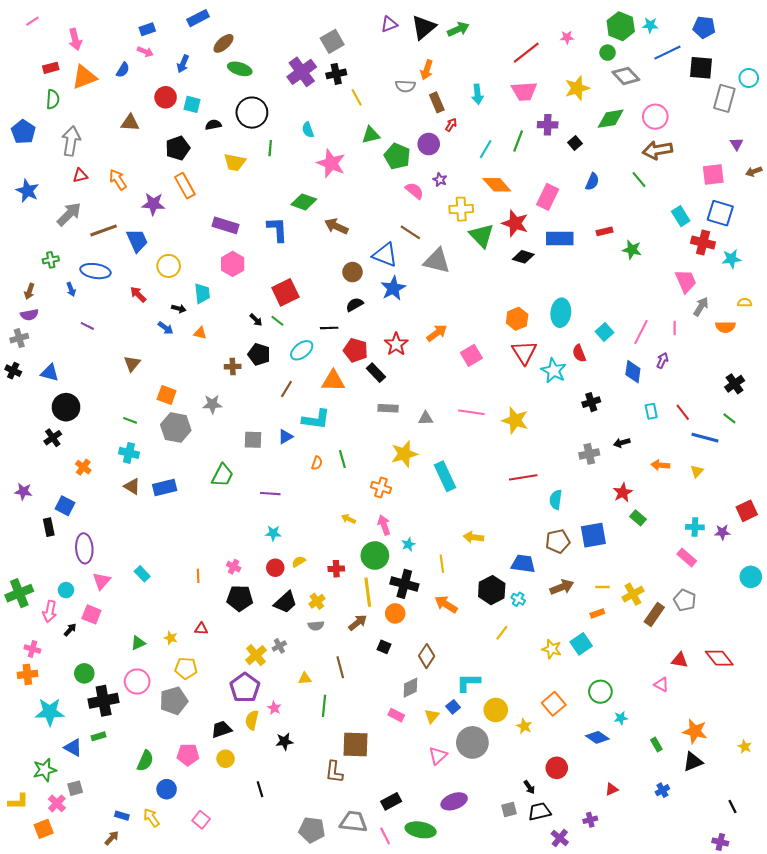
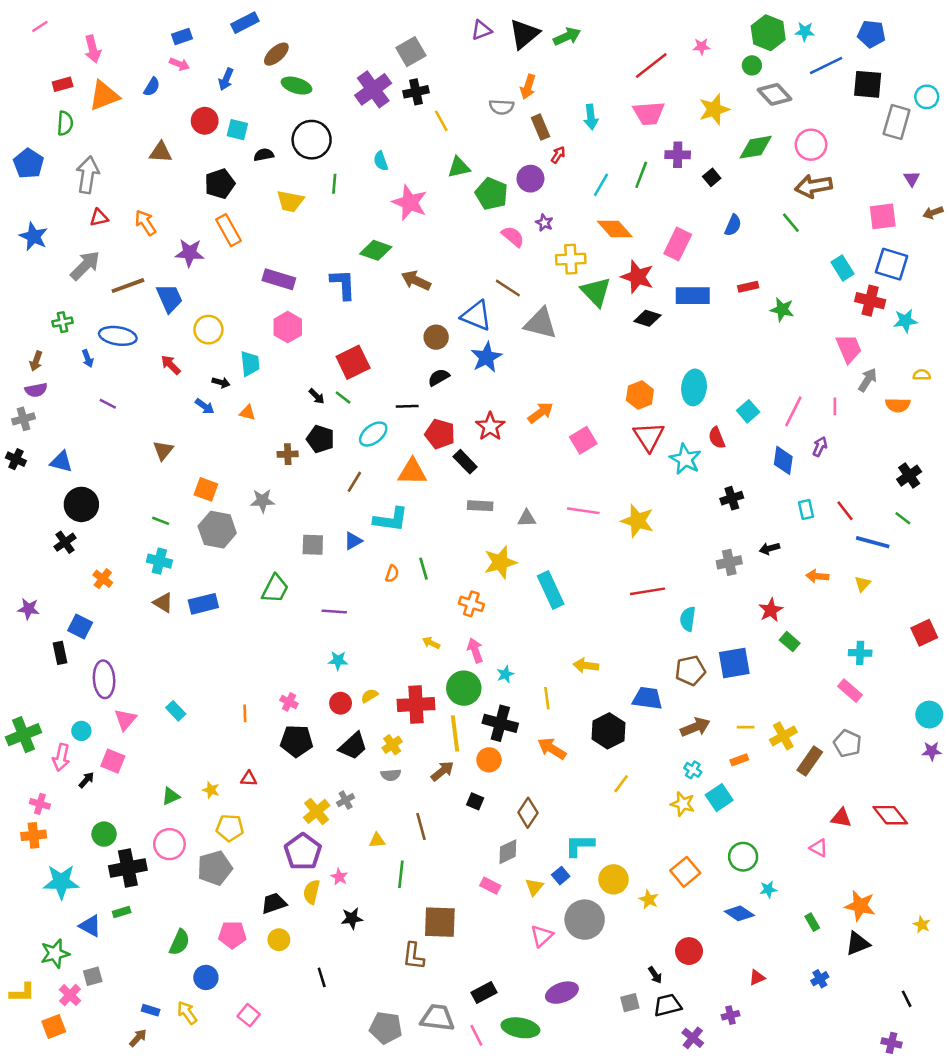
purple star: (722, 532) -> (932, 751), moved
red cross: (336, 569) -> (416, 704), size x1.8
cyan cross: (518, 599) -> (693, 770), moved

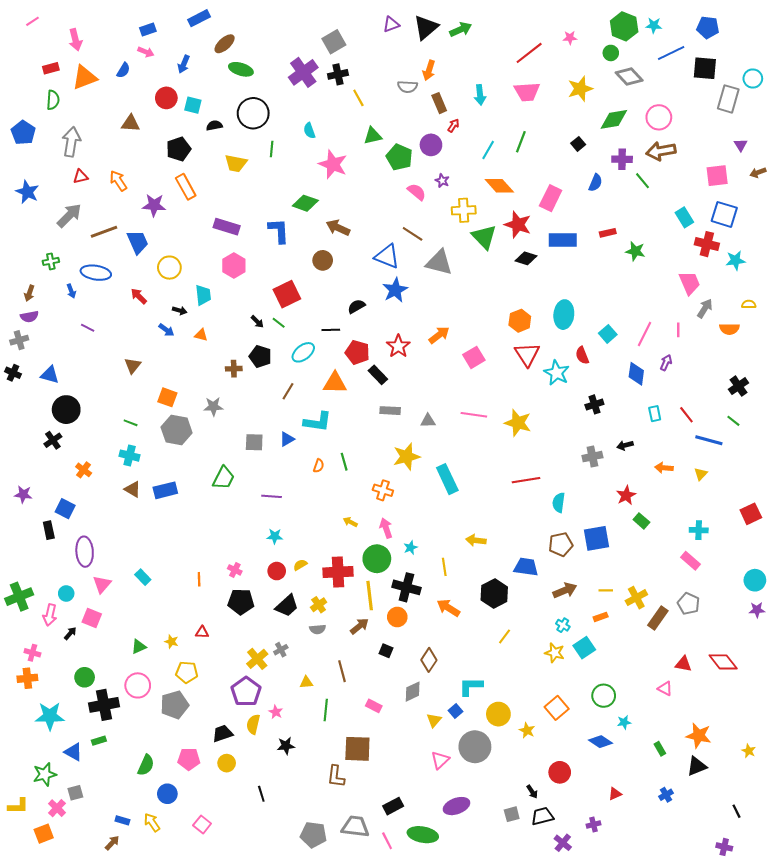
purple cross: (678, 155) -> (622, 159), moved
brown circle: (436, 337) -> (323, 260), moved
pink rectangle: (490, 886) -> (374, 706), moved

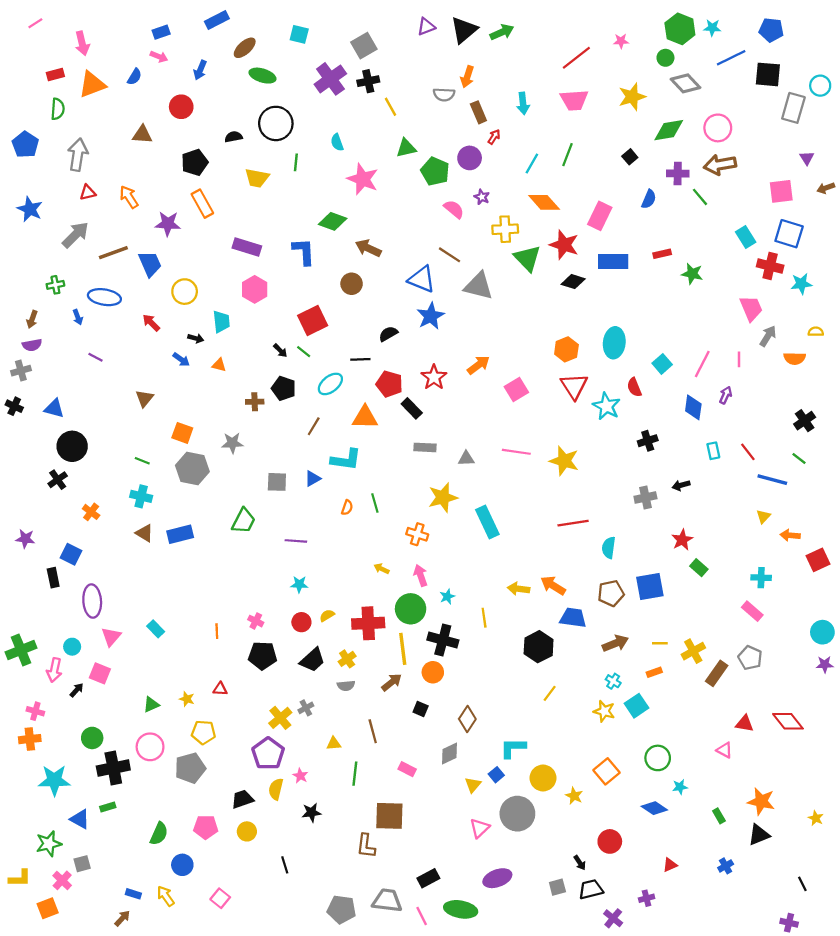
cyan square: (193, 105) -> (299, 34), moved
orange arrow: (664, 468) -> (790, 535), moved
orange arrow: (448, 608) -> (553, 585), moved

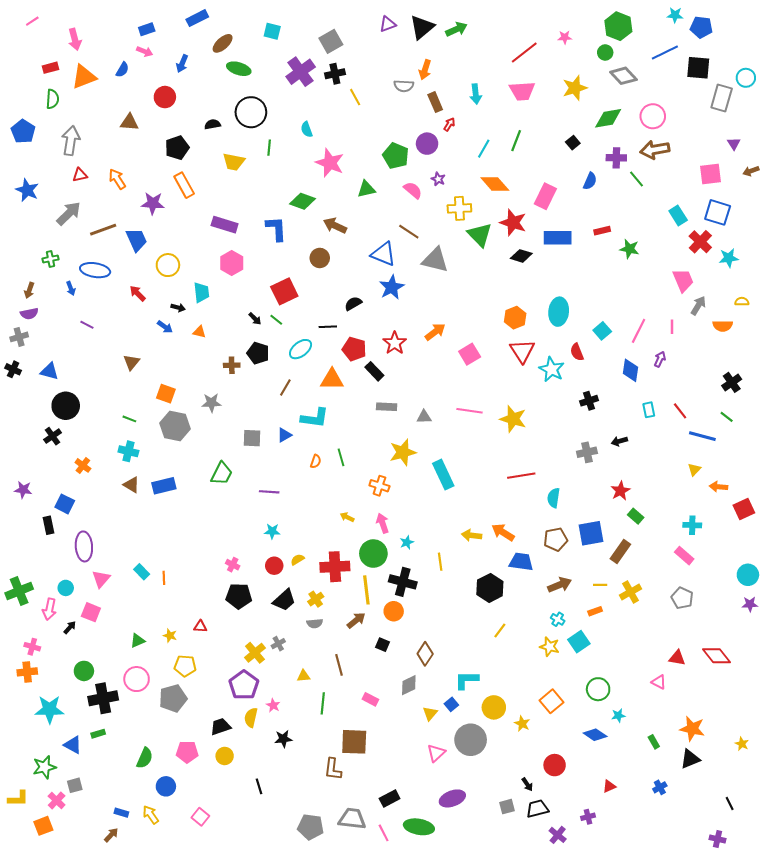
cyan star: (712, 28) -> (675, 15), moved
green triangle: (406, 148) -> (366, 189), moved
red cross: (770, 266) -> (700, 242), turned 30
orange line: (217, 631) -> (164, 578), moved
brown rectangle: (717, 673) -> (620, 552), moved

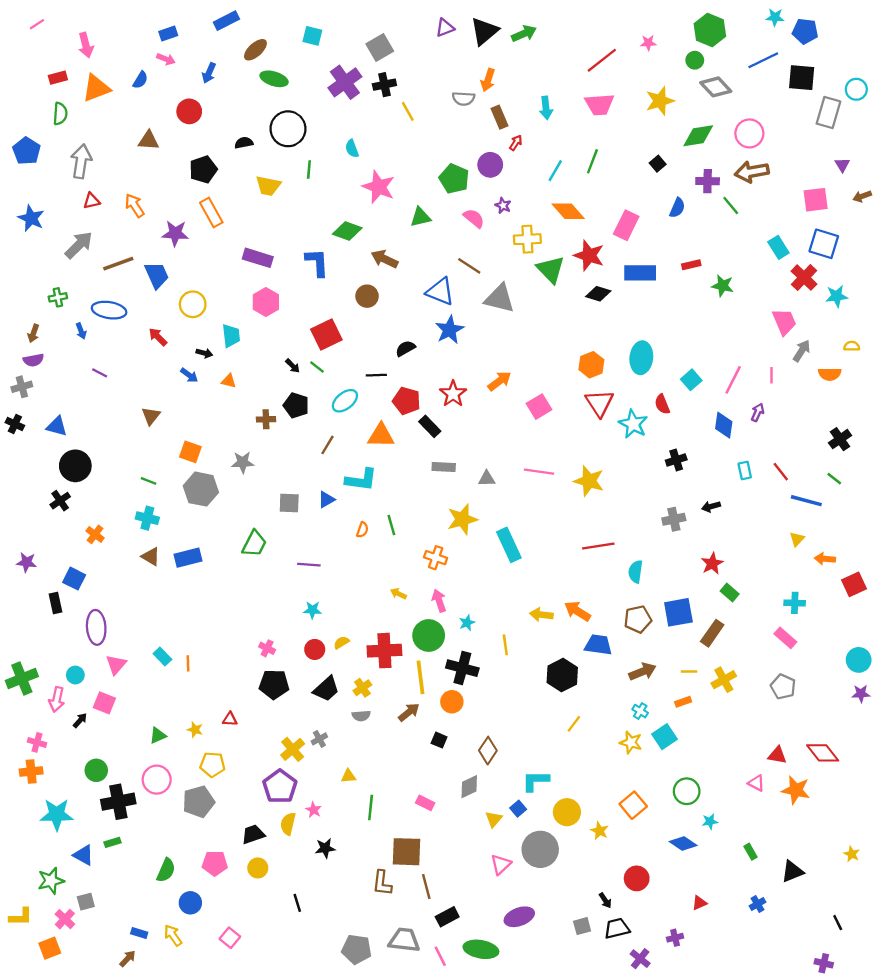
brown line: (339, 665) -> (426, 887), moved
orange star: (692, 729) -> (796, 790), moved

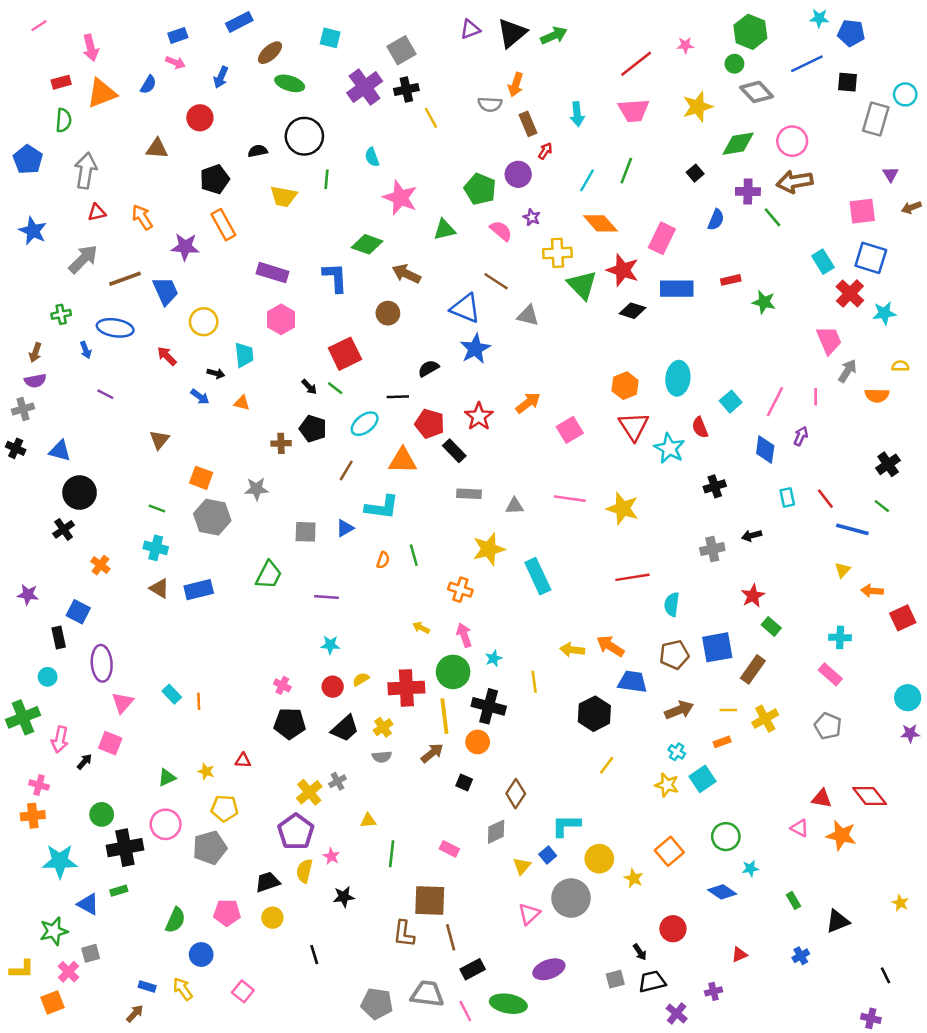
black square: (802, 78) -> (847, 82), size x0.7
gray triangle: (500, 298) -> (528, 316), size x0.7
cyan circle: (75, 675) -> (48, 677), moved

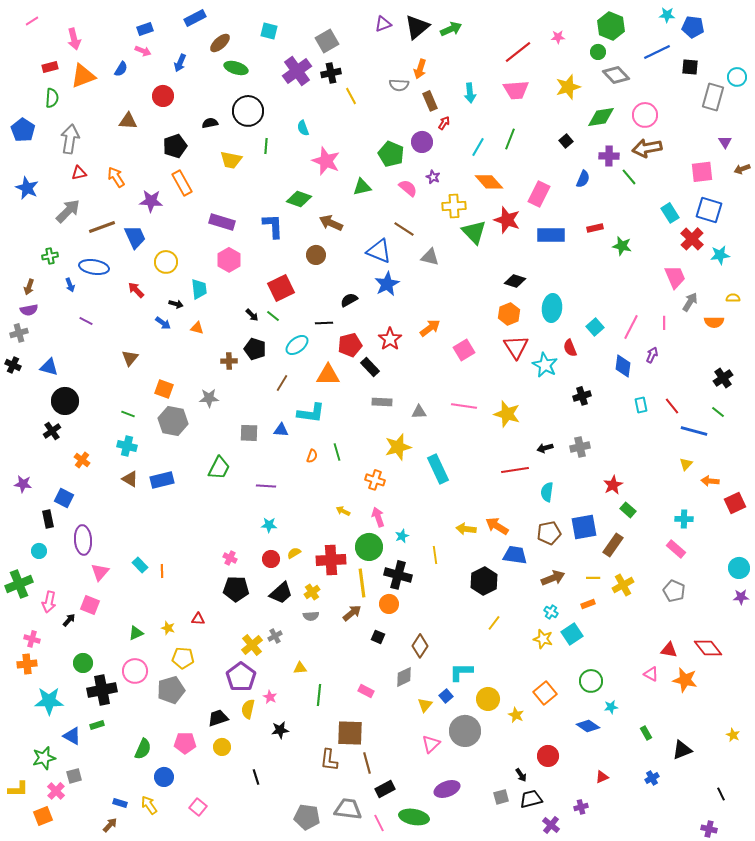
black diamond: (632, 311) -> (515, 281), moved
red pentagon: (430, 424) -> (350, 345), turned -30
blue triangle: (345, 528) -> (281, 430), turned 35
black arrow: (752, 536) -> (545, 448), moved

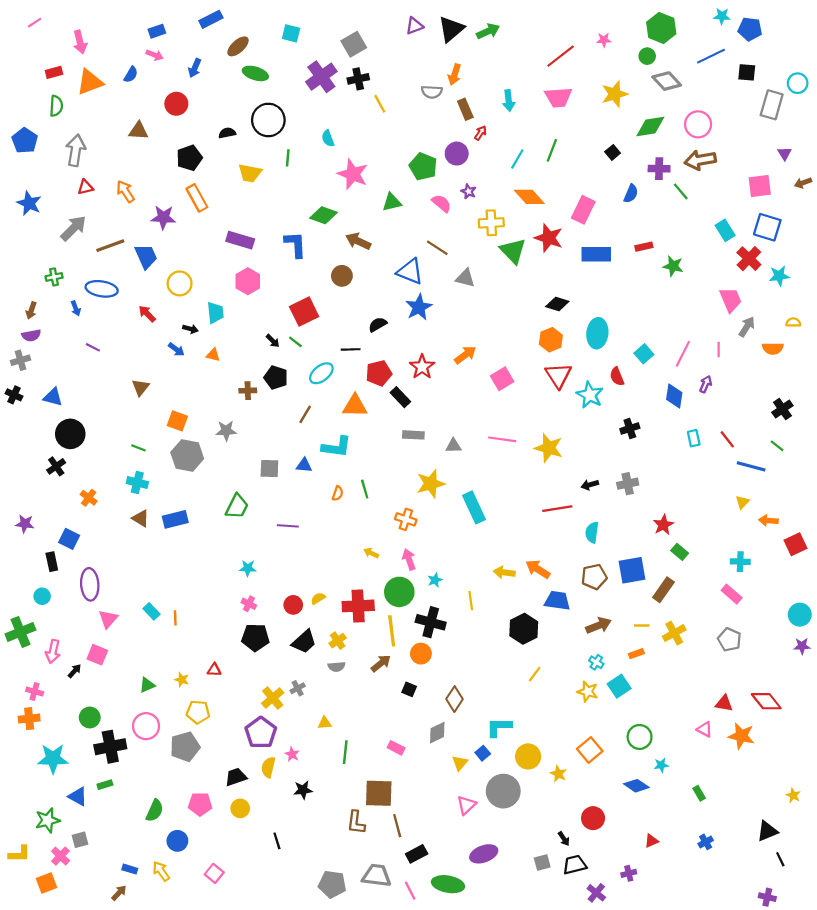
cyan star: (269, 525) -> (248, 568), moved
black triangle: (682, 750) -> (767, 831), moved

